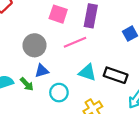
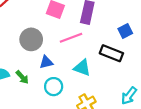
blue triangle: (42, 71) -> (46, 62), moved
black rectangle: (116, 75) -> (111, 53), moved

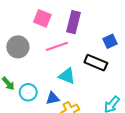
blue triangle: (46, 62) -> (53, 98), moved
cyan circle: (54, 87) -> (28, 92), moved

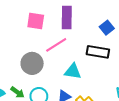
gray circle: (18, 47) -> (32, 63), moved

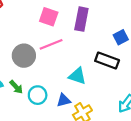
pink line: (56, 45) -> (51, 44), moved
gray circle: (32, 63) -> (24, 56), moved

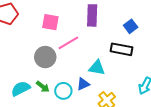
pink square: (49, 17) -> (50, 22), moved
blue triangle: (64, 100) -> (83, 84), moved

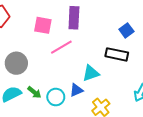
purple rectangle: (92, 15) -> (74, 18), moved
gray circle: (45, 57) -> (16, 63), moved
cyan triangle: (97, 68) -> (91, 73), turned -30

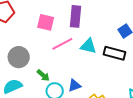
cyan triangle: (91, 73) -> (88, 46), moved, turned 30
green arrow: (34, 92) -> (43, 75), moved

